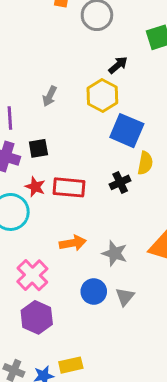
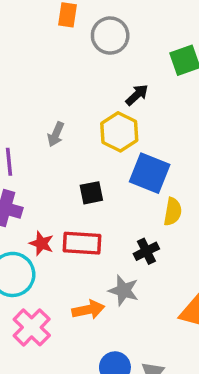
black square: (38, 148) -> (91, 193), moved
black cross: (120, 182) -> (146, 251), moved
gray star: (115, 253) -> (124, 290), moved
pink cross: (32, 275) -> (32, 327), moved

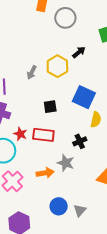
yellow hexagon: (119, 132) -> (57, 66), moved

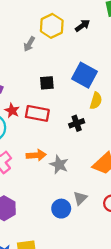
yellow hexagon: (57, 66) -> (52, 26), moved
gray star: (66, 163) -> (59, 165), moved
blue circle: (59, 206) -> (61, 209), moved
gray triangle: (80, 210) -> (80, 198), moved

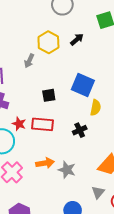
gray triangle: (80, 198) -> (98, 192), moved

